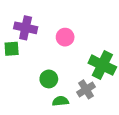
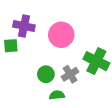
pink circle: (65, 37) -> (61, 35), size x1.5
gray cross: (86, 89) -> (70, 74), moved

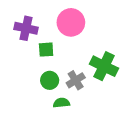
pink circle: (61, 35) -> (71, 22), moved
green square: (11, 46) -> (46, 50), moved

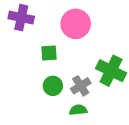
purple cross: (26, 28) -> (21, 18), moved
green semicircle: (61, 103) -> (78, 110), moved

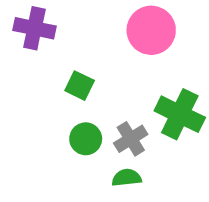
pink circle: (76, 24) -> (151, 30), moved
green square: (49, 53) -> (80, 86), turned 30

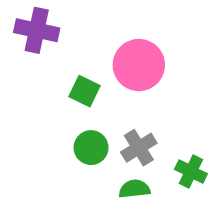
pink circle: (151, 30) -> (139, 65), moved
green cross: (180, 114) -> (191, 172), moved, size x0.6

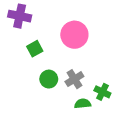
green square: (84, 91) -> (35, 49), moved, turned 35
green semicircle: (134, 189) -> (83, 104), moved

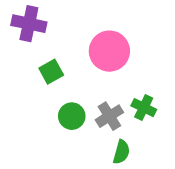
green cross: (102, 92) -> (144, 108), moved
green semicircle: (83, 104) -> (121, 152), turned 112

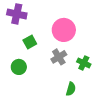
green circle: (72, 116) -> (19, 67), moved
gray cross: (109, 116) -> (59, 57), moved

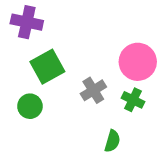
pink circle: (64, 30) -> (138, 62), moved
green square: (30, 42) -> (47, 67), size x1.5

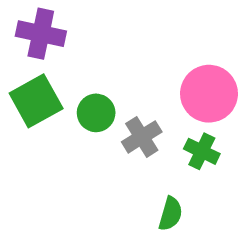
green square: (47, 67) -> (36, 101), moved
green circle: (30, 106) -> (96, 113), moved

